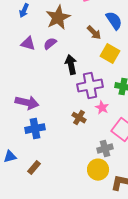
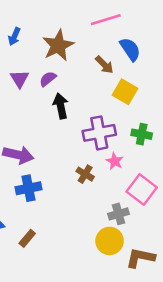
purple triangle: (28, 44) -> (20, 79), turned 42
black arrow: (71, 65) -> (61, 106), moved

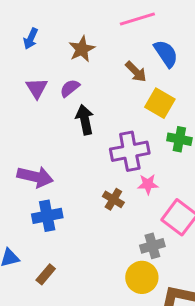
brown star: (58, 45) -> (82, 49), size x0.7
green cross: (142, 134) -> (179, 139), moved
pink star: (115, 161) -> (148, 184), turned -30

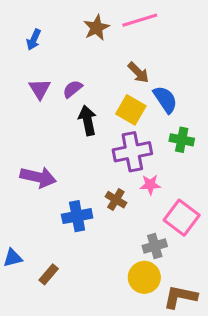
brown star: (82, 49) -> (96, 28), moved
blue semicircle: (166, 54) -> (165, 99), moved
yellow square: (160, 103) -> (131, 110), moved
blue cross: (47, 216) -> (77, 216), moved

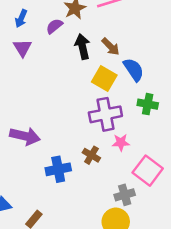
purple triangle: (40, 89) -> (22, 48), moved
purple semicircle: (73, 89) -> (54, 26), moved
black arrow: (88, 120) -> (82, 47), moved

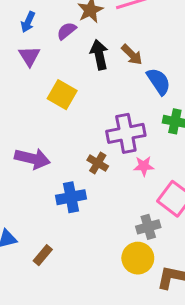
yellow square: (104, 79) -> (62, 95), moved
brown cross: (91, 155) -> (98, 163), moved

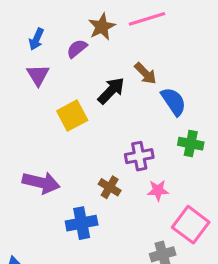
black arrow: (99, 55) -> (111, 91), moved, turned 56
yellow square: (62, 95) -> (72, 116), turned 32
purple cross: (126, 133) -> (139, 156), size x0.7

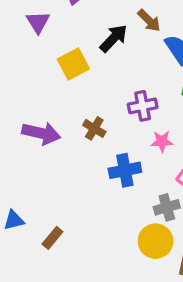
brown cross: (110, 187) -> (94, 128), moved
blue cross: (82, 223) -> (125, 170), moved

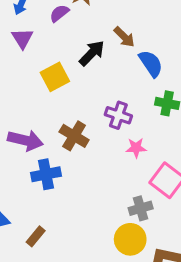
purple cross: (143, 106) -> (118, 115), turned 30
brown cross: (94, 128) -> (74, 136), size x1.4
blue cross: (125, 170) -> (46, 174), moved

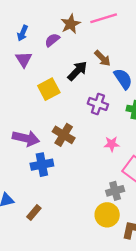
purple cross: (118, 115) -> (98, 104), moved

